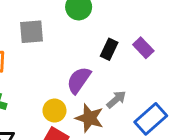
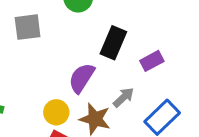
purple rectangle: (143, 48) -> (152, 61), moved, turned -72
black rectangle: (109, 49) -> (113, 43), size x1.4

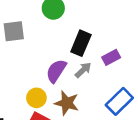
gray arrow: (123, 97) -> (83, 70), moved

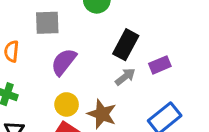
purple semicircle: (56, 71) -> (64, 62), moved

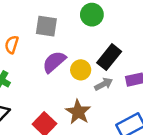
yellow circle: (67, 104) -> (81, 70), moved

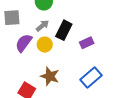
gray arrow: (104, 84) -> (42, 26), moved

